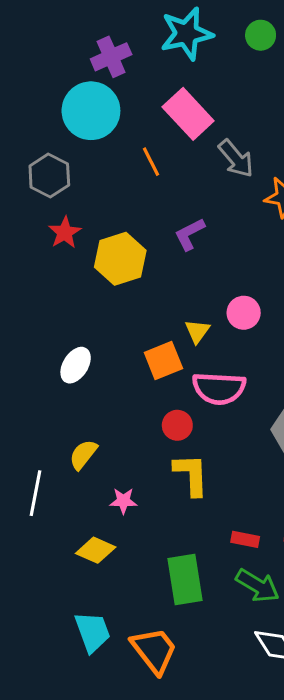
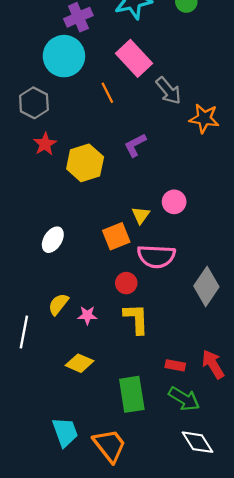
pink star: (123, 501) -> (87, 315), moved
yellow diamond: (96, 550) -> (80, 363), moved

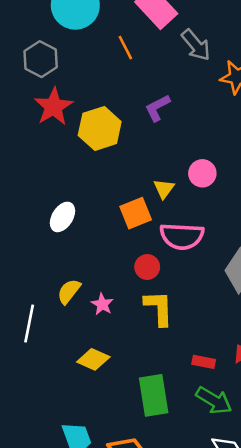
red star: (45, 144) -> (54, 107), size x1.4
pink star: (87, 315) -> (102, 304), turned 30

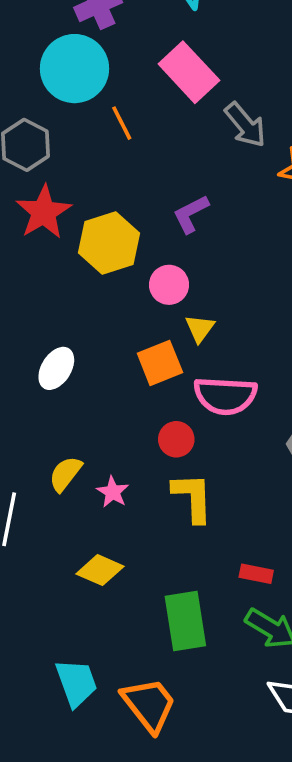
orange line: (125, 48) -> (122, 123), moved
pink circle: (202, 173) -> (169, 285), moved

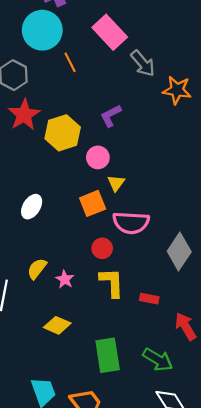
red rectangle: (256, 574) -> (149, 299), moved

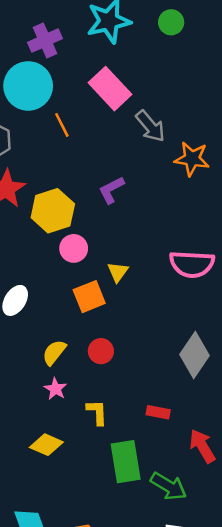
pink circle: (98, 157) -> (74, 248), moved
pink semicircle: (131, 223) -> (192, 264), moved
yellow semicircle: (37, 269) -> (54, 352), moved
yellow L-shape: (112, 283) -> (97, 412), moved, size x0.7
green rectangle: (108, 355) -> (126, 462), moved

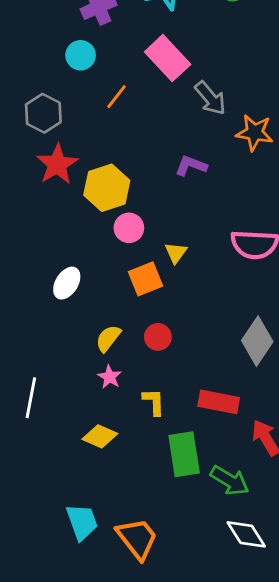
cyan circle: (28, 86) -> (81, 55), size x0.6
orange line: (62, 125) -> (116, 97), turned 65
purple L-shape: (111, 190) -> (191, 166), moved, turned 48
red rectangle: (158, 412) -> (219, 402), size x1.6

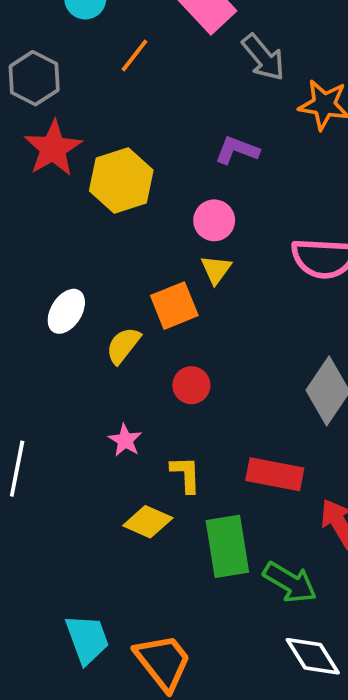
pink circle: (129, 228) -> (214, 220), moved
yellow semicircle: (108, 338) -> (123, 345), moved
yellow diamond: (100, 436) -> (148, 522), moved

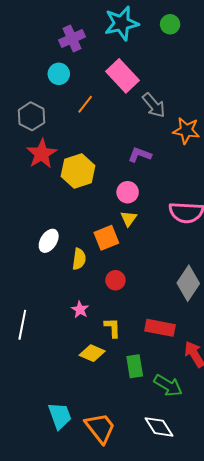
yellow semicircle: (123, 345) -> (79, 259), turned 150
green rectangle: (227, 546) -> (135, 366), size x0.7
white diamond: (313, 656) -> (159, 427), moved

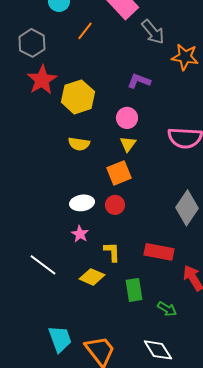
orange square: (106, 238) -> (119, 173), moved
white ellipse: (49, 241) -> (82, 203), moved, turned 50
yellow semicircle: (79, 259) -> (79, 144), moved, turned 90
white line: (22, 325) -> (43, 265), moved, turned -64
green arrow: (168, 385) -> (167, 309), size x0.7

